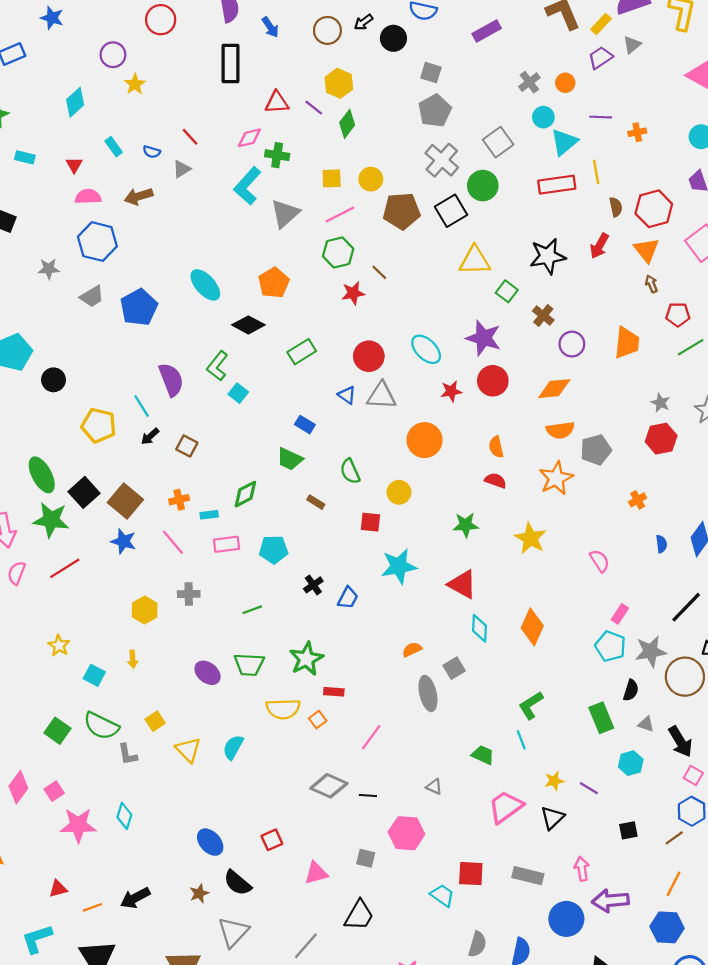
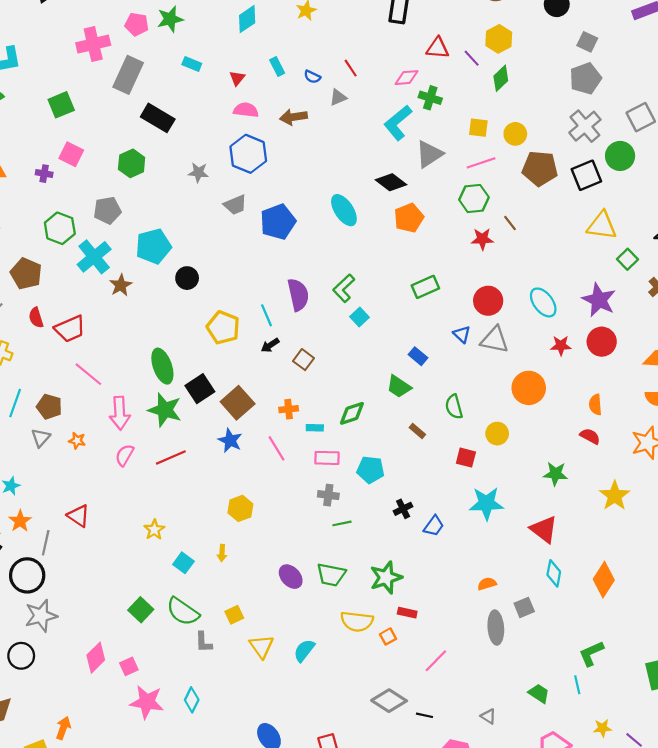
black diamond: (248, 325) -> (391, 182), moved
gray cross: (189, 594) -> (328, 495), moved

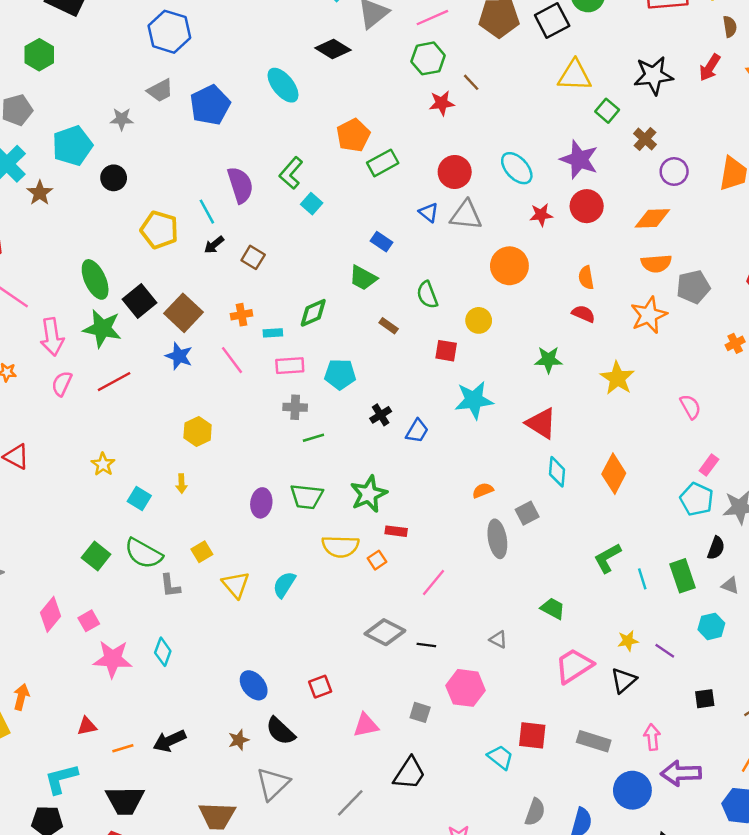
gray star: (198, 173) -> (122, 119), moved
orange pentagon: (409, 218) -> (353, 135), moved
purple ellipse: (291, 577) -> (261, 503), turned 55
cyan line: (577, 685) -> (642, 579), moved

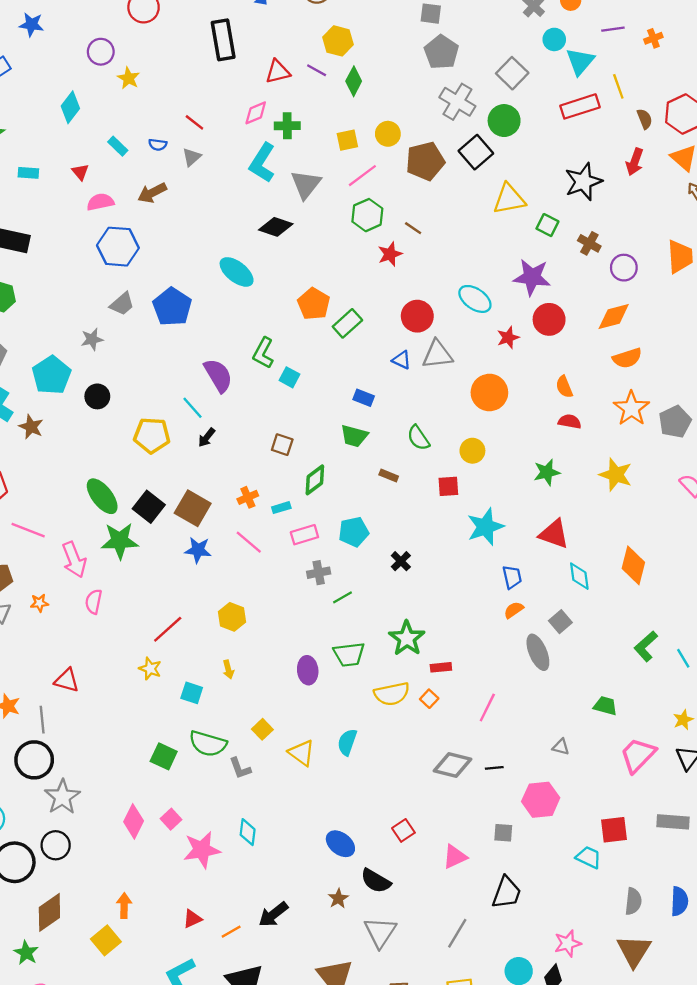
brown square: (253, 257) -> (282, 445), moved
gray pentagon: (693, 287) -> (675, 422), moved
red line: (114, 382) -> (168, 629), moved
blue trapezoid: (417, 431) -> (512, 577), moved, turned -30

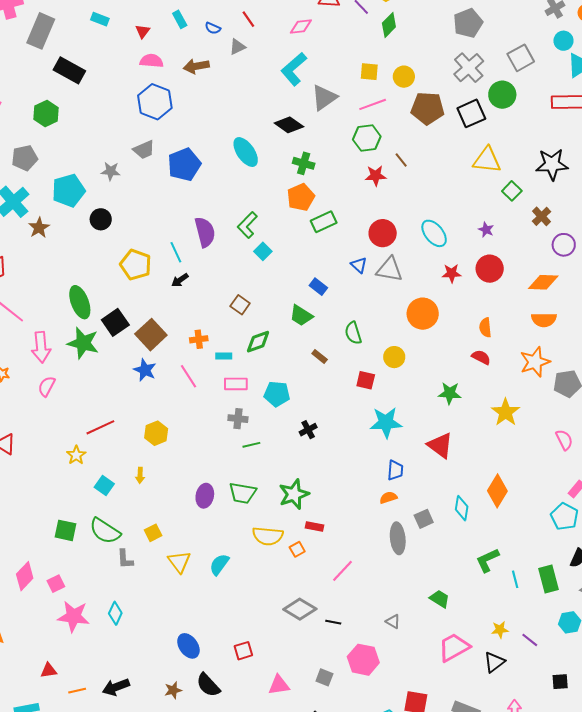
green cross: (287, 126) -> (304, 163), moved
purple star: (532, 277) -> (486, 230), size x0.5
cyan diamond: (579, 576) -> (462, 508), moved
green square: (164, 756) -> (66, 530), turned -30

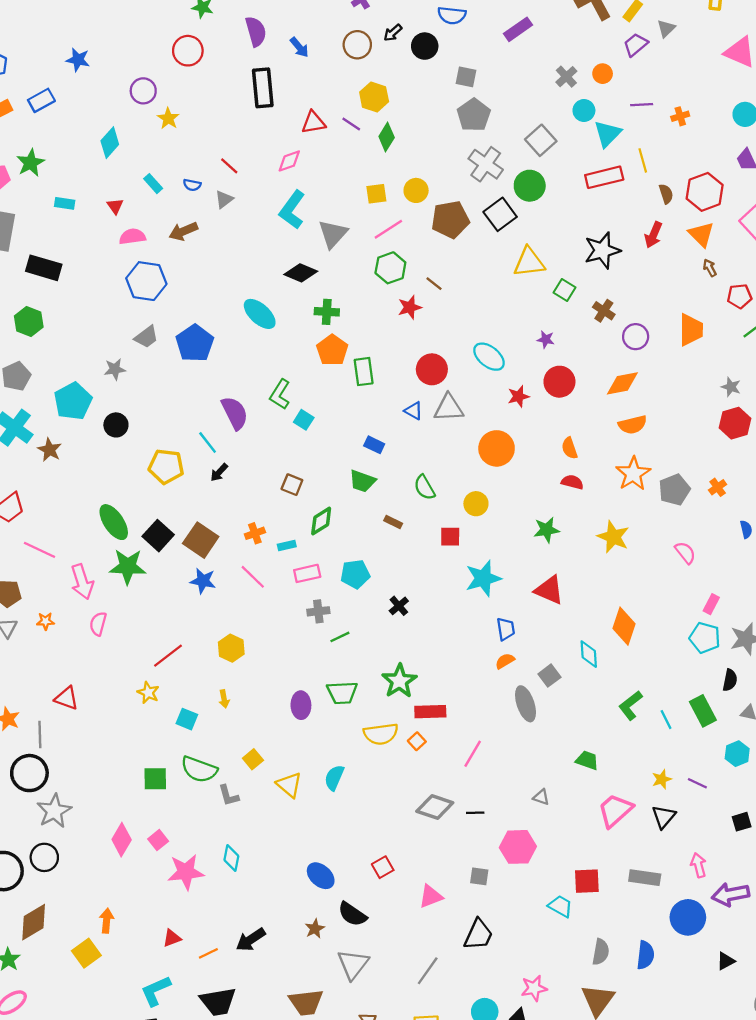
green rectangle: (324, 222) -> (364, 372), turned -60
red rectangle: (315, 526) -> (430, 712), size x1.5

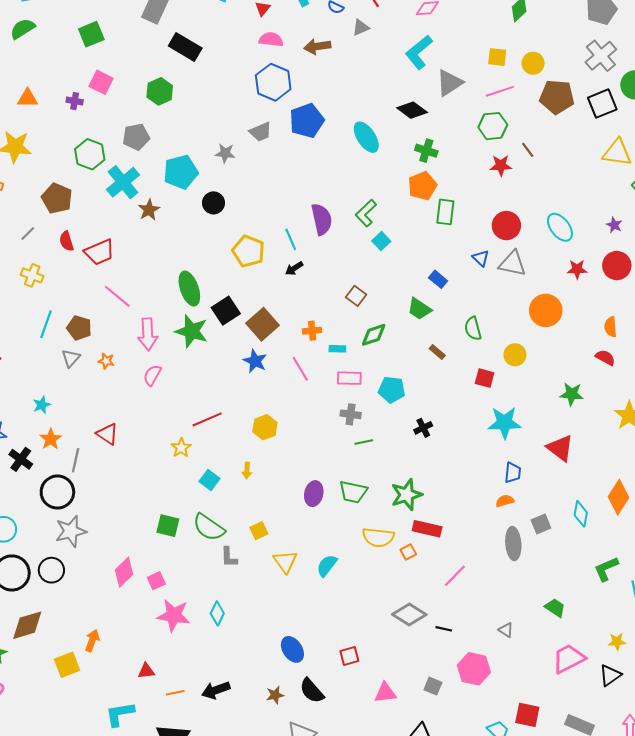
blue pentagon: (195, 343) -> (307, 121), moved

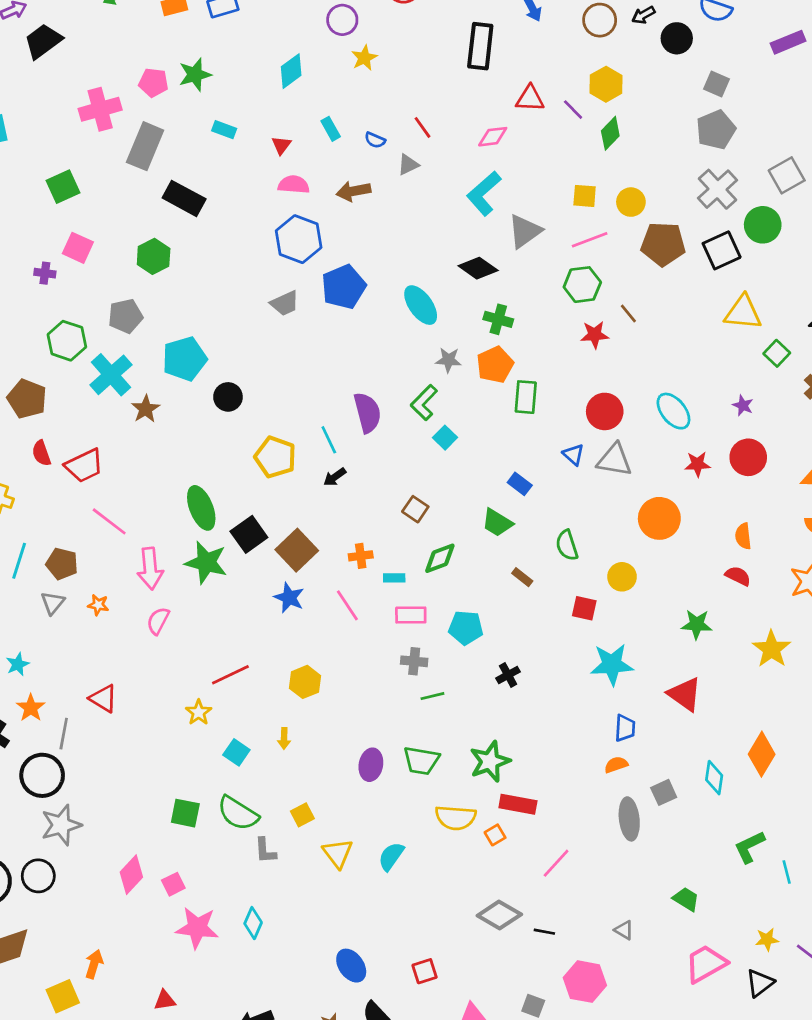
gray star: (225, 153) -> (448, 360), moved

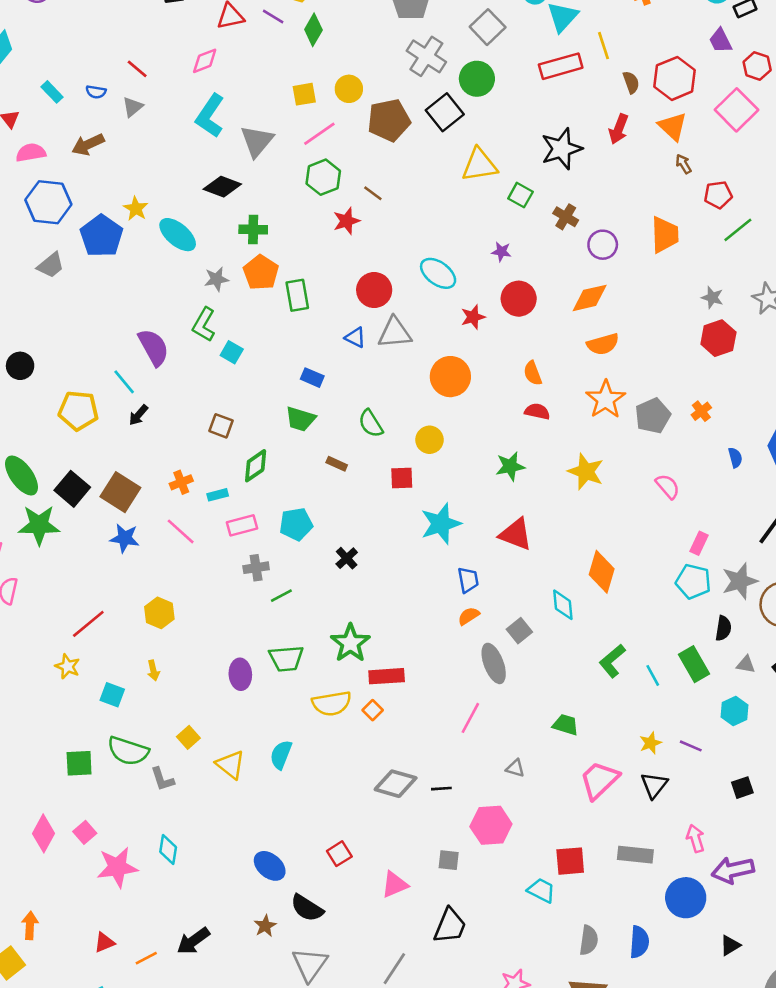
yellow star: (364, 58) -> (136, 209), moved
pink line: (556, 863) -> (470, 718), moved

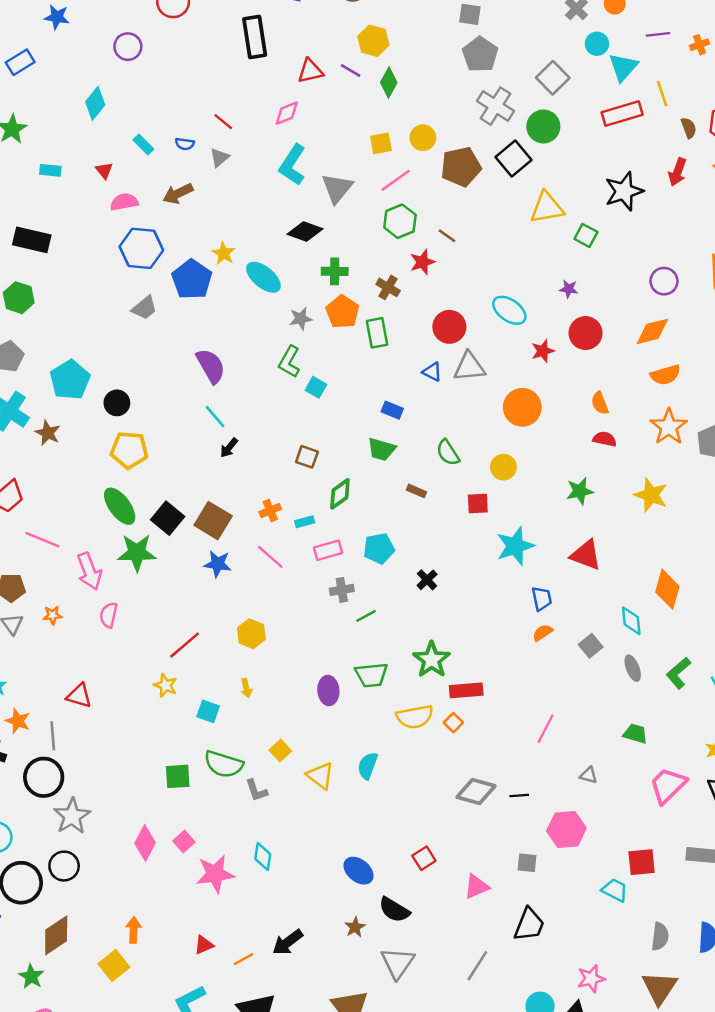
brown cross: (566, 217) -> (388, 287), moved
purple semicircle: (154, 347) -> (211, 366), moved
yellow pentagon: (78, 411) -> (129, 450), moved
gray ellipse: (494, 663) -> (633, 668), moved, size x0.7

